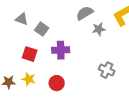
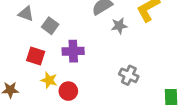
yellow star: (29, 79) -> (49, 80), moved

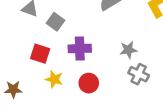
gray star: (119, 26) -> (128, 50), moved
red circle: (68, 91) -> (89, 83), moved

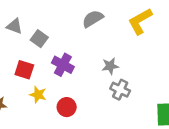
purple cross: (80, 49) -> (63, 65), turned 30
red circle: (89, 83) -> (67, 107), moved

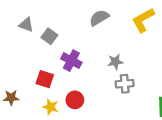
red square: (24, 70) -> (45, 79), moved
gray cross: (120, 90) -> (125, 84), turned -30
yellow star: (38, 95) -> (51, 107), moved

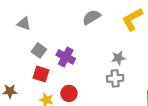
gray square: (49, 36) -> (39, 50), moved
gray star: (115, 62) -> (118, 58), moved

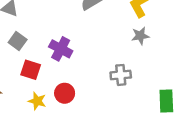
gray square: (39, 50) -> (18, 41), moved
gray star: (118, 58) -> (140, 36), moved

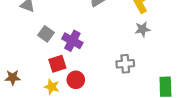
gray square: (18, 41) -> (46, 34), moved
red square: (31, 70) -> (57, 64), moved, turned -36

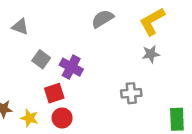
red circle: (76, 80) -> (62, 118), moved
yellow star: (52, 87) -> (29, 118), moved

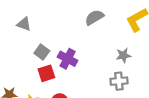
gray star: (151, 54) -> (123, 55), moved
red square: (54, 93) -> (46, 73), moved

